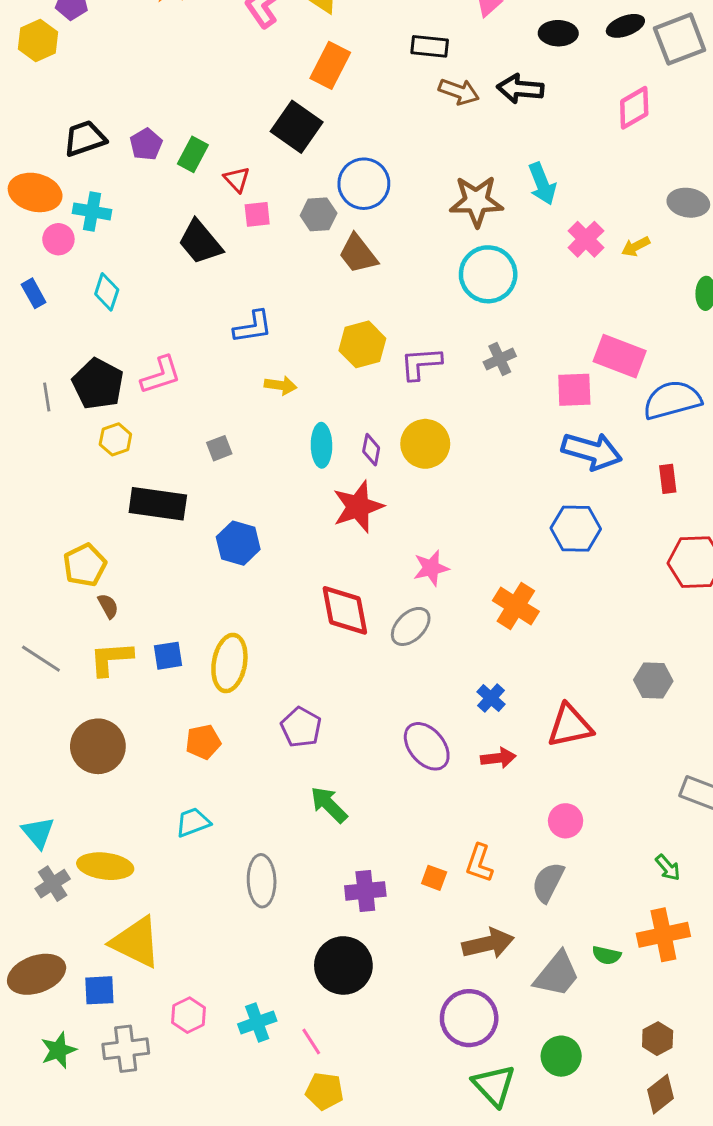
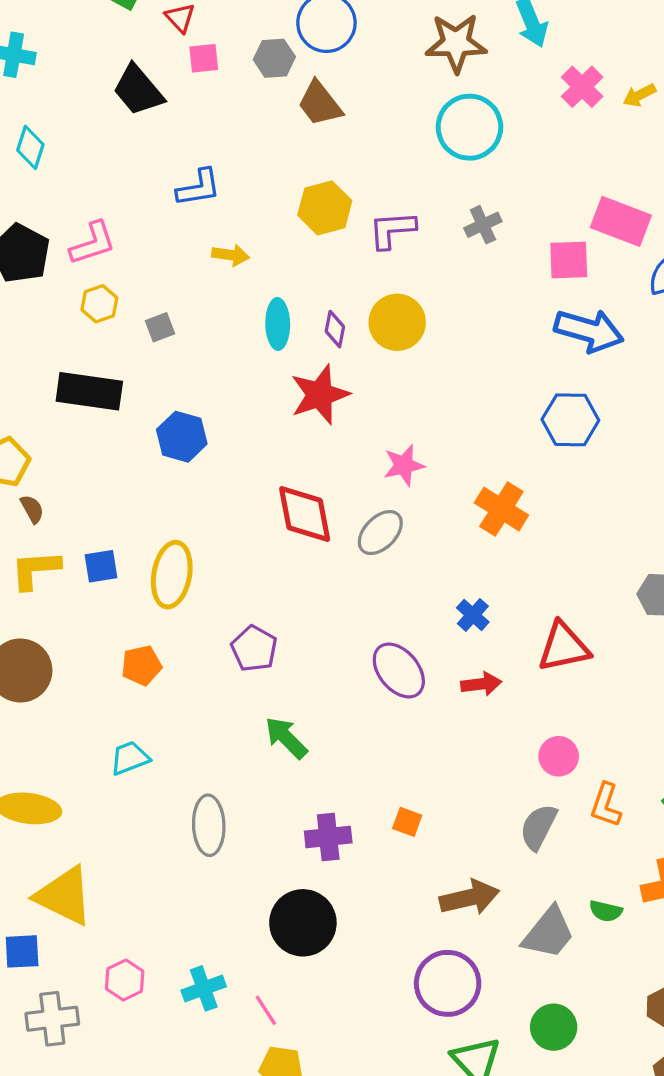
yellow hexagon: (115, 439) -> (99, 304), moved
orange L-shape: (479, 863) -> (606, 805), moved

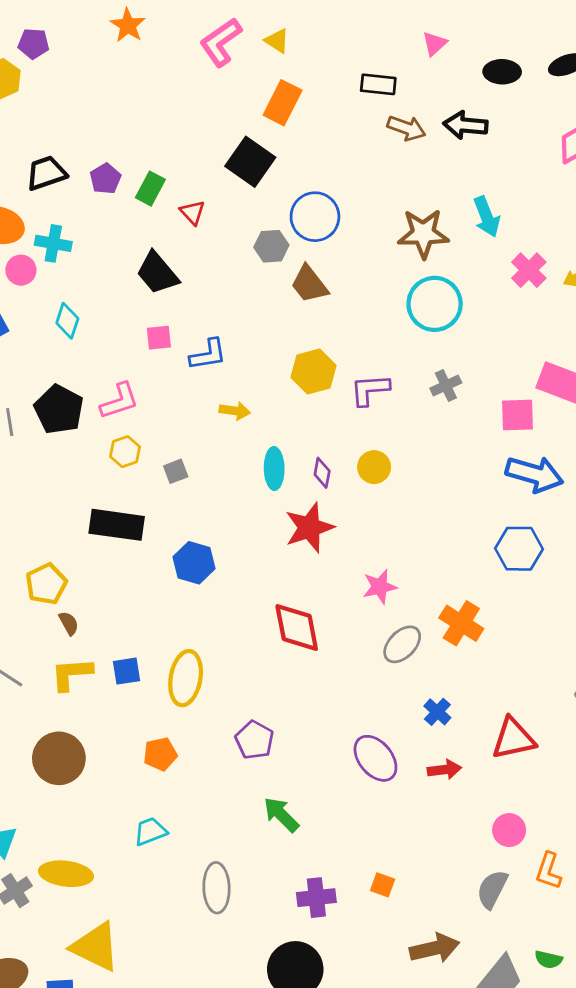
pink square: (204, 58) -> (159, 338), moved
yellow circle: (397, 322) -> (374, 467), size x0.7
gray ellipse: (380, 533) -> (402, 644), moved

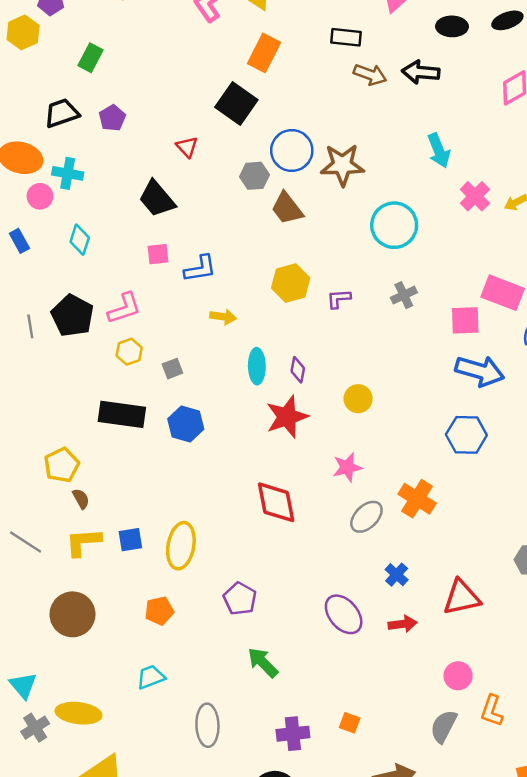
green rectangle: (150, 189) -> (91, 58), moved
brown star: (423, 234) -> (342, 165), moved
purple L-shape: (370, 390) -> (339, 299), size x0.7
yellow circle: (374, 467) -> (358, 399), moved
blue hexagon: (194, 563) -> (186, 424), moved

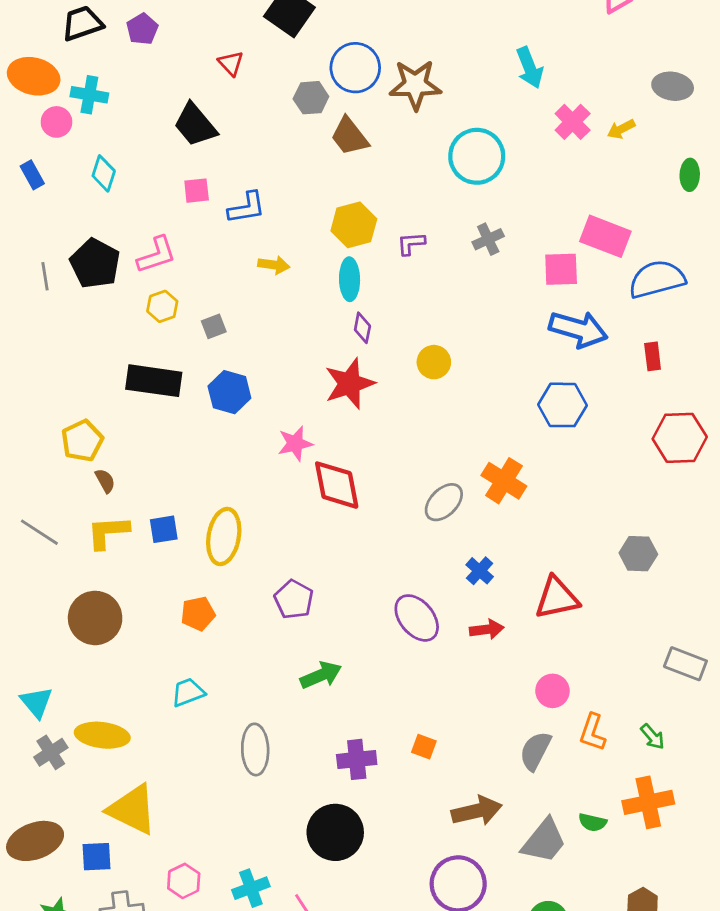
cyan ellipse: (257, 366) -> (350, 279), moved
pink star: (347, 467) -> (295, 444), moved
green arrow: (263, 663) -> (321, 675), turned 112

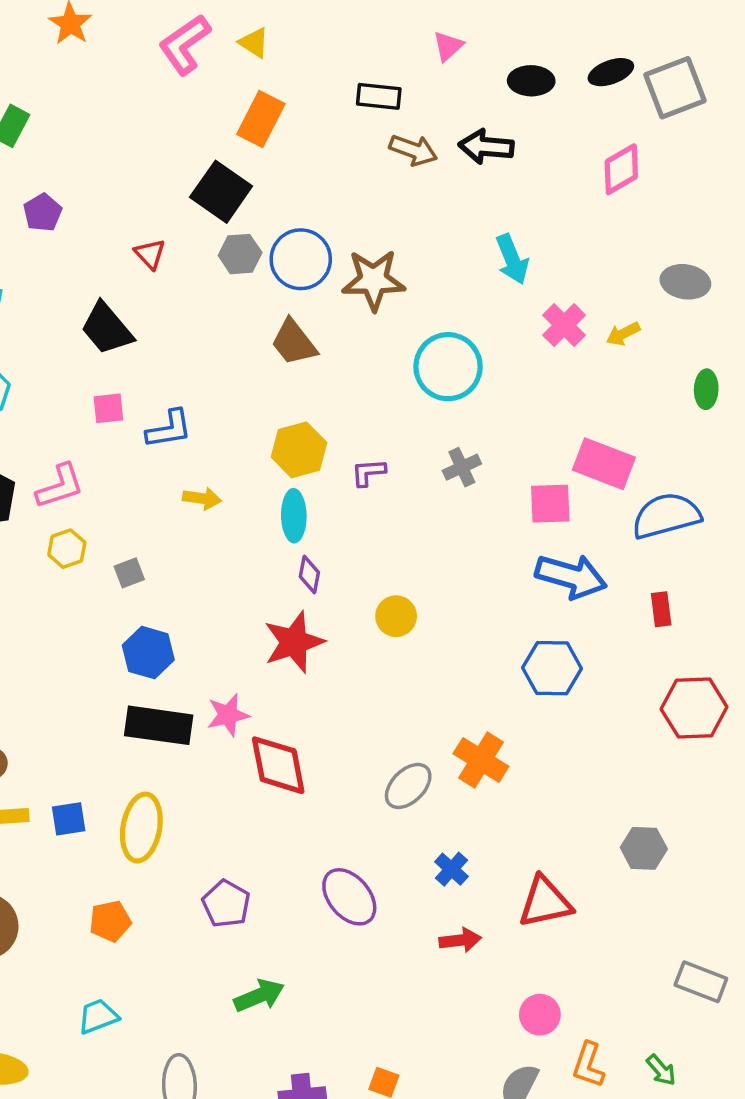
gray hexagon: (311, 98) -> (240, 254), moved
black rectangle: (154, 381) -> (159, 725), moved
purple ellipse: (417, 618) -> (349, 897), moved

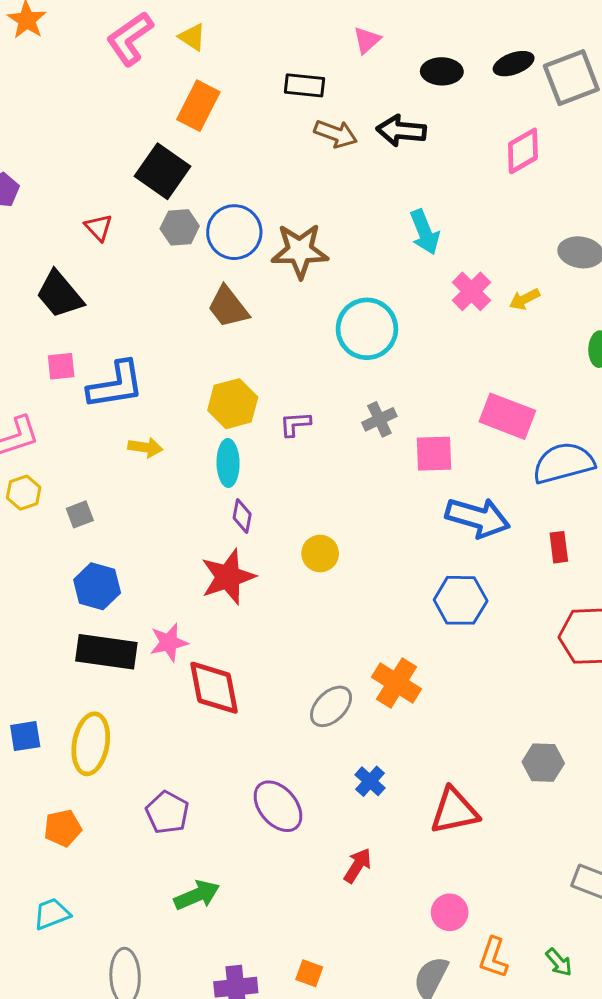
blue L-shape: (169, 429) -> (116, 385), size x1.4
pink square: (550, 504) -> (434, 454), moved
red arrow: (460, 940) -> (358, 866), moved, turned -51

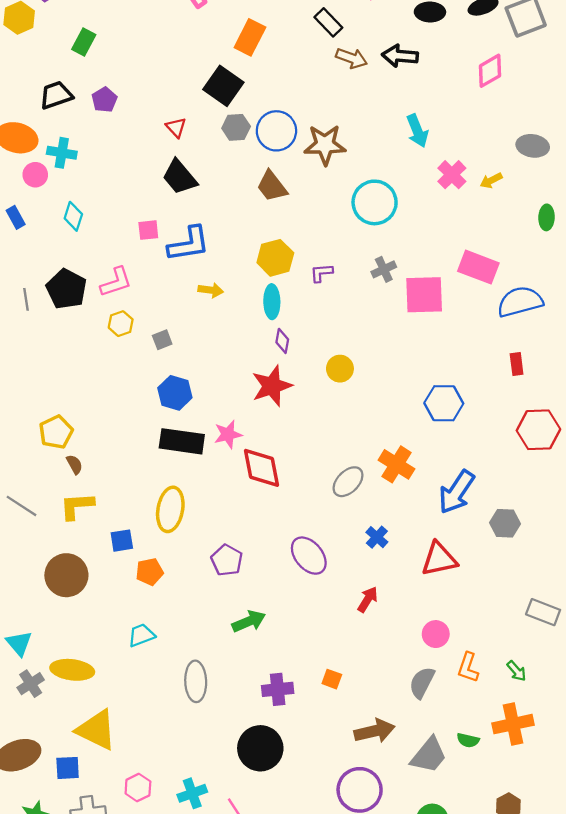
black rectangle: (305, 85) -> (328, 22), turned 40
black trapezoid: (60, 294) -> (180, 177), moved
pink square: (434, 454) -> (424, 295), size x1.4
blue arrow: (478, 518) -> (456, 492), moved, turned 108
blue square: (25, 736) -> (122, 541), moved

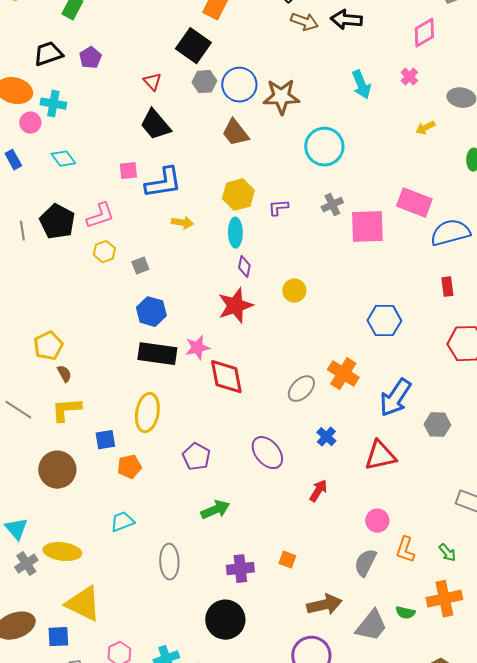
pink cross: (452, 175) -> (409, 77), moved, size x0.7
cyan diamond: (73, 216) -> (63, 159), turned -55

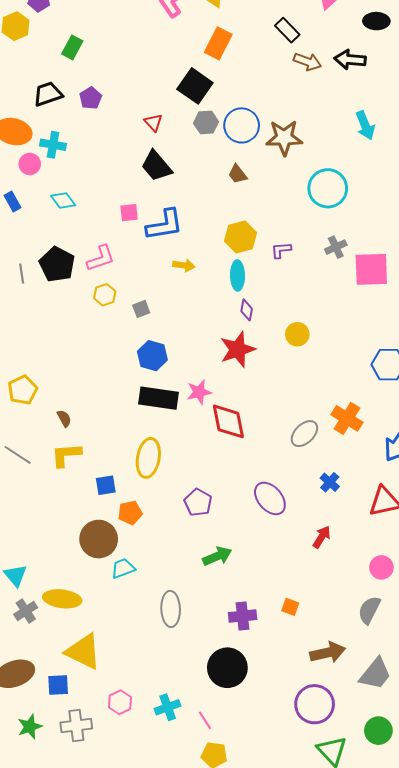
brown trapezoid: (235, 133) -> (238, 174), size x0.7
yellow pentagon: (48, 346) -> (23, 390), moved
brown circle: (57, 470) -> (99, 539), moved

